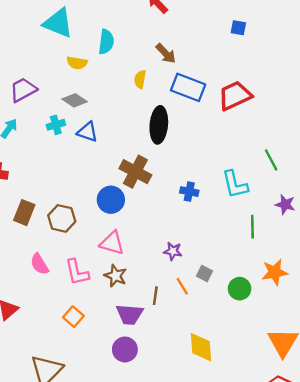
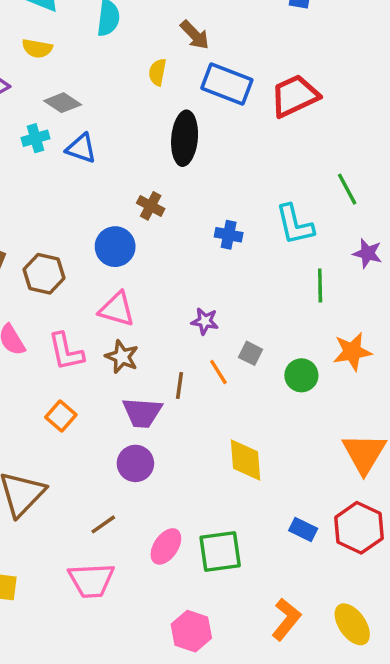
yellow semicircle: (77, 63) -> (37, 48), moved
brown cross: (135, 172) -> (151, 206), size x0.6

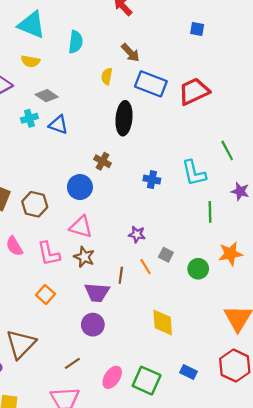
blue rectangle: (303, 529) -> (189, 372), moved
green square: (220, 552) -> (147, 381), turned 32

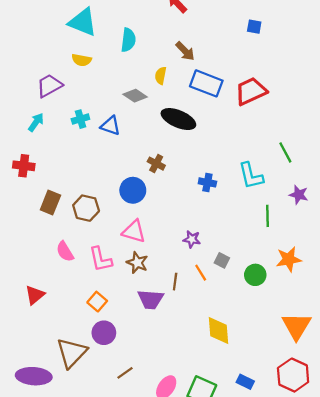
gray diamond: (47, 96) -> (135, 96), moved
black ellipse: (124, 118) -> (178, 119), turned -72
purple circle: (93, 325) -> (104, 333), moved

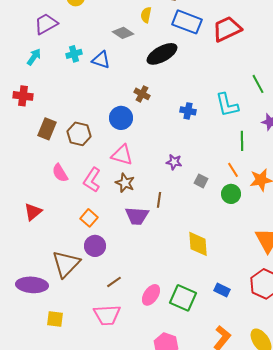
black ellipse: (178, 119) -> (162, 54), turned -52
pink L-shape: (101, 259) -> (92, 180), turned 45
orange line: (201, 273) -> (233, 170), moved

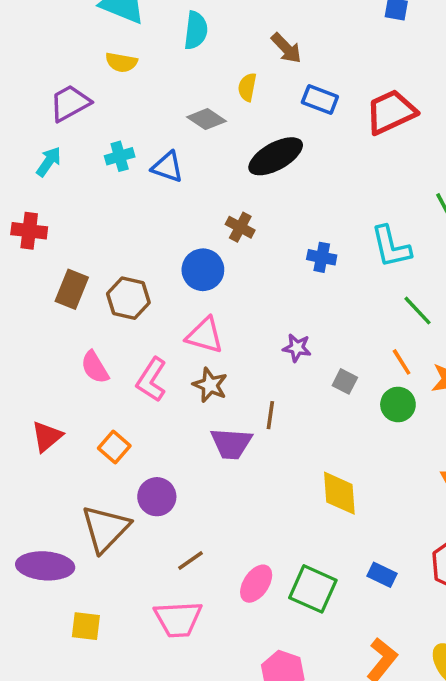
blue rectangle: (187, 22) -> (320, 100), size x0.7
green line: (242, 141) -> (417, 311), turned -42
orange square: (89, 218) -> (114, 447), moved

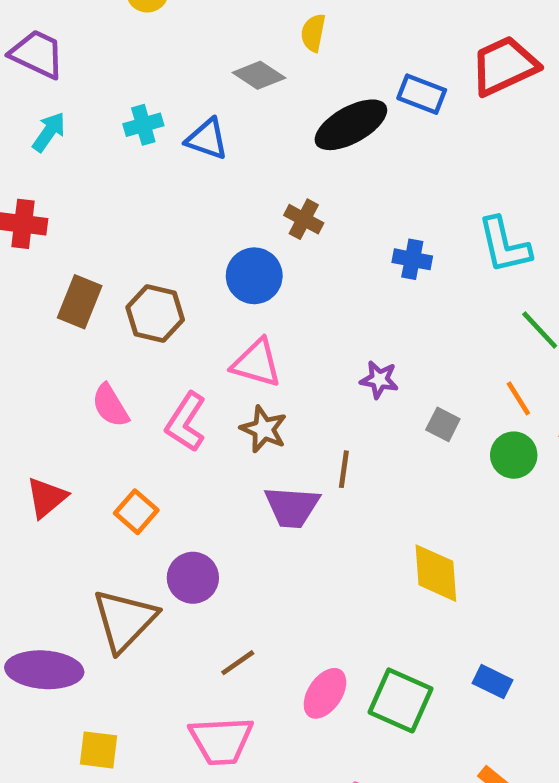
blue rectangle: (320, 100) -> (422, 94), moved
purple trapezoid: (70, 103) -> (37, 54), moved, turned 54

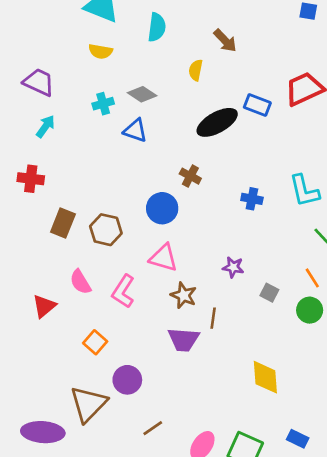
gray diamond: (259, 75) -> (142, 94), moved
cyan cross: (143, 125) -> (103, 104), moved
brown star: (264, 429) -> (184, 295), moved
red triangle: (47, 498) -> (44, 306), moved

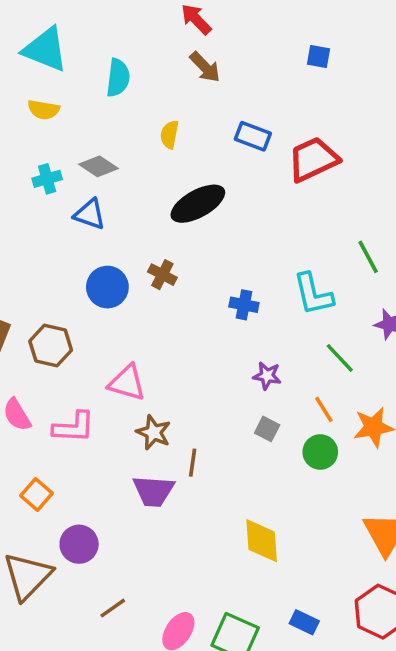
brown arrow: (225, 41) -> (205, 67), moved
blue rectangle: (257, 105) -> (253, 136), moved
blue circle: (162, 208) -> (107, 287), moved
purple star: (233, 267) -> (267, 376), moved
pink L-shape: (123, 291) -> (74, 427), turned -120

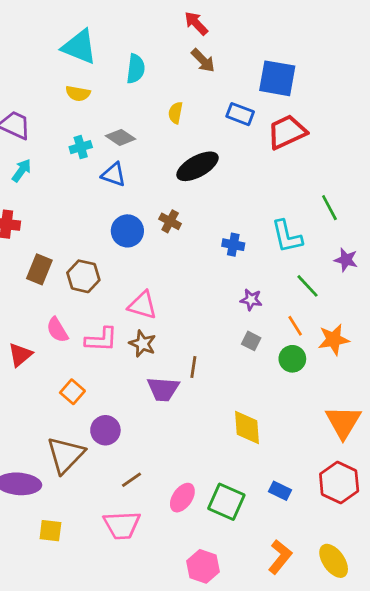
blue square: (318, 56) -> (277, 78), moved, size x2.0
brown star: (154, 432) -> (143, 344), moved

